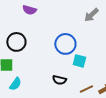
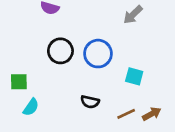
black circle: (16, 42) -> (60, 51), moved
cyan square: (79, 61) -> (134, 76), moved

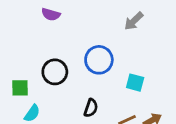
black circle: (60, 51) -> (55, 72), moved
black semicircle: (90, 102) -> (91, 108), turned -84

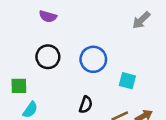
gray arrow: (134, 21) -> (141, 20), moved
black circle: (55, 72) -> (48, 57), moved

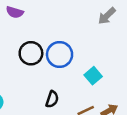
black circle: (48, 57) -> (31, 53), moved
cyan square: (127, 81) -> (93, 76), turned 35

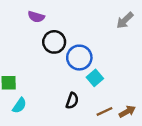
black circle: (31, 53) -> (54, 42), moved
cyan square: (93, 76) -> (95, 78), moved

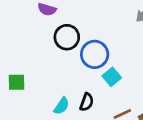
cyan semicircle: (19, 105) -> (62, 106), moved

